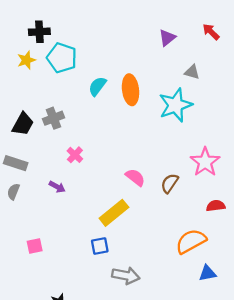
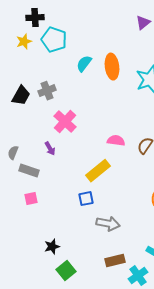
pink cross: (75, 155) -> (65, 122), size x1.6
gray rectangle: (16, 163) -> (29, 171), moved
pink semicircle: (135, 177) -> (116, 141), turned -30
purple arrow: (57, 187) -> (50, 149), turned 32

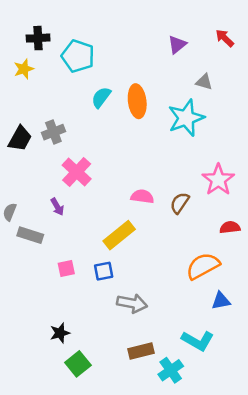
cyan pentagon: (54, 40) -> (78, 56), moved
pink square: (31, 199) -> (66, 269), moved

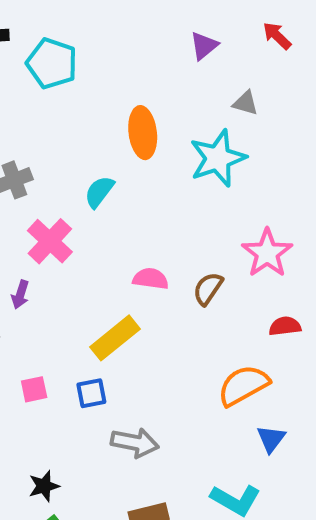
cyan semicircle: (101, 97) -> (99, 192), moved
purple arrow: (57, 207) -> (20, 295), turned 48
blue triangle: (221, 301) -> (271, 439), turned -42
black star: (60, 333) -> (44, 486), moved

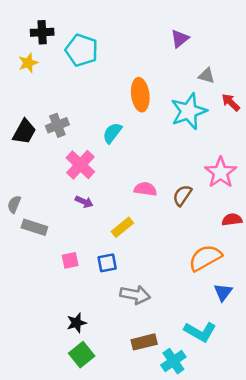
red arrow: (277, 36) -> (231, 102), moved
purple arrow: (20, 295) -> (84, 202), moved, turned -84
yellow rectangle: (115, 338) -> (122, 227), size x0.7

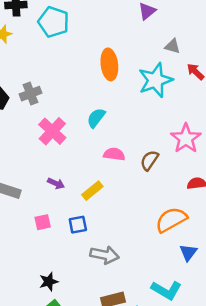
cyan semicircle: (112, 133) -> (96, 118), moved
purple arrow: (84, 202) -> (56, 183), moved

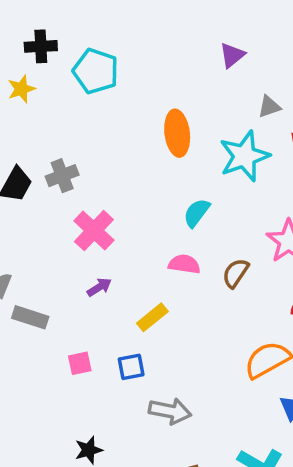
gray triangle: (172, 46) -> (269, 107), turned -35
cyan semicircle: (96, 118) -> (197, 213), moved
purple arrow: (56, 183) -> (99, 287), moved, turned -56

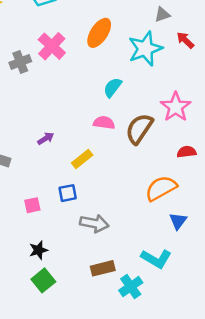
orange ellipse: (177, 133) -> (99, 33), turned 40
pink cross: (94, 231) -> (52, 46), moved
brown semicircle: (236, 273) -> (139, 129), size x1.5
pink square: (80, 363) -> (32, 205), moved

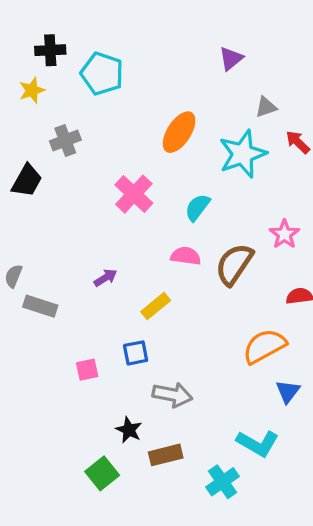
pink cross: (52, 46) -> (134, 194), moved
gray cross: (20, 62) -> (65, 141), moved
pink star: (176, 107) -> (284, 234), size x0.7
black star: (38, 250) -> (129, 430), moved, turned -30
brown rectangle: (103, 268) -> (166, 455), moved

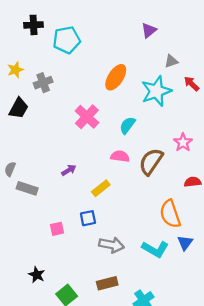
cyan pentagon: (102, 74) -> (67, 40), turned -30
yellow star: (32, 90) -> (15, 70), moved
orange semicircle: (264, 346) -> (170, 214), turned -80
black star: (129, 430) -> (37, 275), moved
cyan L-shape: (258, 443) -> (155, 249), moved

